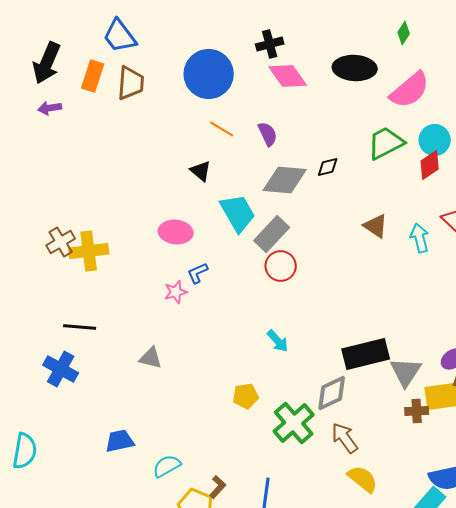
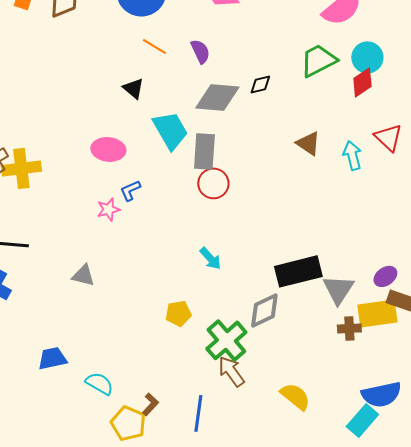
gray rectangle: (272, 234) -> (204, 151), turned -39
brown arrow: (345, 438) -> (231, 371), moved
cyan semicircle: (167, 466) -> (99, 383), turned 60

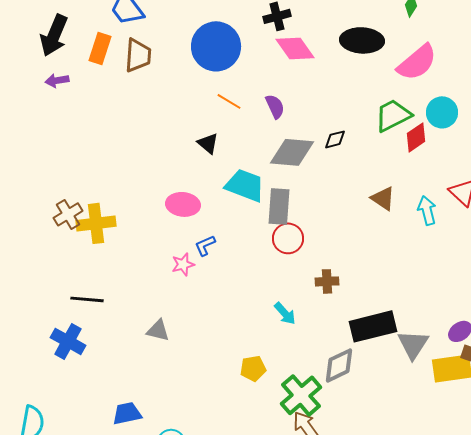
red diamond: (362, 82) -> (416, 137), moved
cyan trapezoid: (170, 130) -> (245, 185), turned -39
brown cross: (349, 328) -> (327, 281), moved

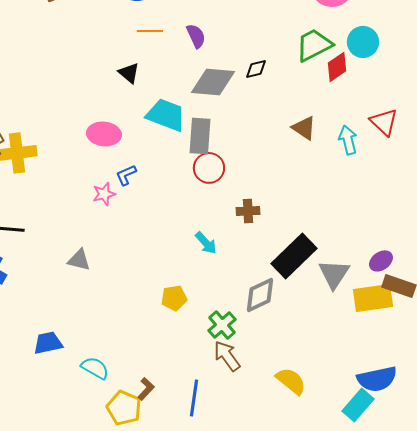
orange line: (229, 101) -> (150, 31), turned -30
black rectangle: (373, 326) -> (294, 256), turned -30
green cross: (301, 395) -> (222, 325), size x0.7

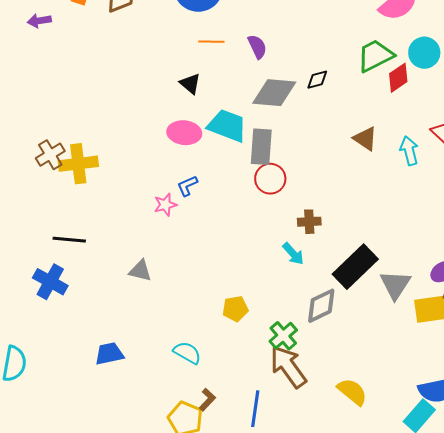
pink ellipse: (104, 134) -> (184, 133), moved
cyan arrow: (206, 243) -> (293, 254), moved
brown arrow: (227, 356) -> (288, 367), size x1.4
cyan semicircle: (95, 368) -> (187, 353), moved

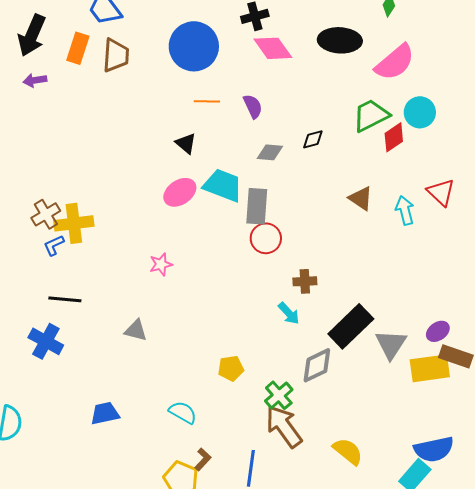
gray diamond: (274, 93) -> (270, 152), size x0.6
pink ellipse: (184, 133) -> (180, 192), turned -40
blue L-shape: (187, 186) -> (54, 245), moved

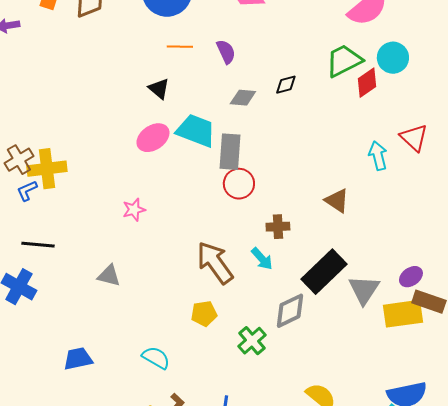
brown triangle: (361, 198) -> (337, 201), moved
brown arrow: (284, 426) -> (215, 263), moved

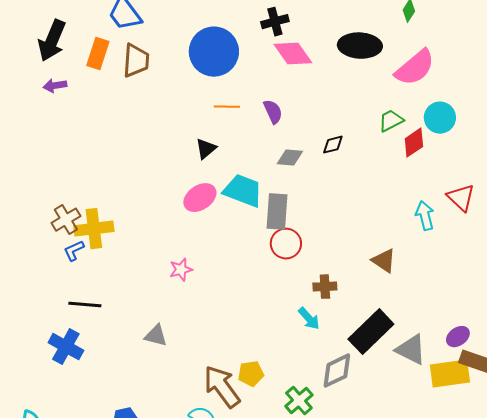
green trapezoid: (344, 61) -> (391, 121), size x0.7
black triangle: (159, 89) -> (206, 149), turned 40
brown arrow: (215, 263) -> (222, 387), moved
gray triangle: (364, 290) -> (411, 350), turned -36

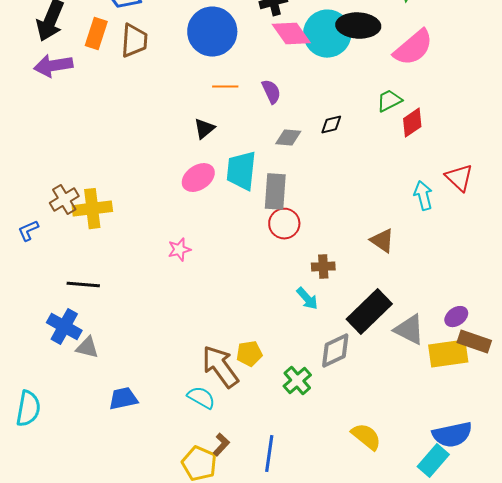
purple arrow: (55, 86) -> (53, 66), size x1.6
cyan circle: (440, 118) -> (327, 34), moved, size x1.5
cyan trapezoid: (243, 191) -> (241, 171), turned -105
blue L-shape: (74, 251) -> (28, 231), moved
gray triangle: (156, 336) -> (87, 348), moved

